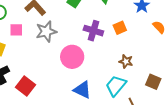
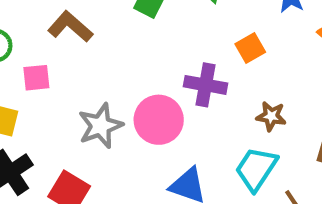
gray star: (46, 31) -> (100, 126), moved
purple cross: (93, 31) -> (206, 85), moved

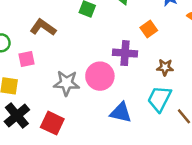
gray star: (100, 126) -> (66, 83), turned 30

